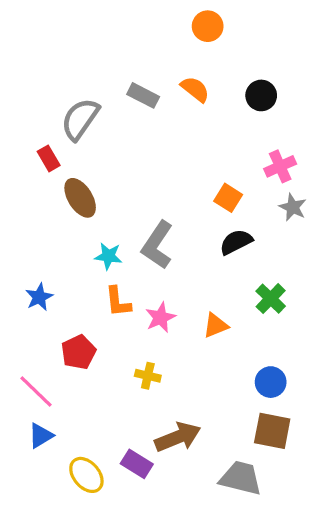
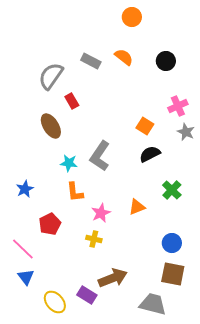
red rectangle: (49, 158) -> (72, 101), moved
pink star: (160, 317) -> (101, 213), moved
blue triangle: (41, 436) -> (26, 277), turned -36

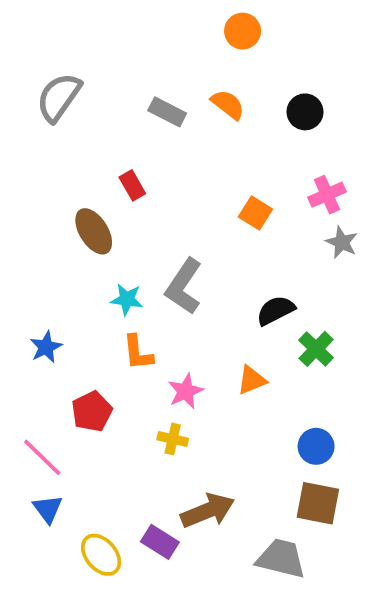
gray semicircle: (51, 76) -> (59, 97), moved
orange square: (145, 126) -> (255, 213), moved
black semicircle: (150, 154) -> (276, 310), moved

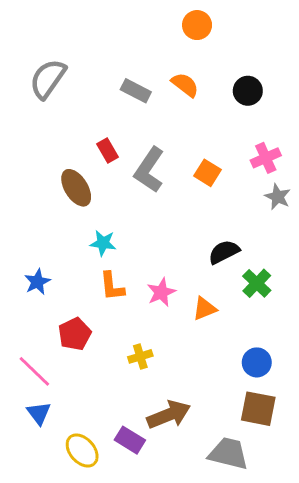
gray L-shape: (184, 286) -> (149, 170), moved
pink star: (186, 391) -> (161, 292), moved
yellow cross: (173, 439) -> (140, 356), turned -30

